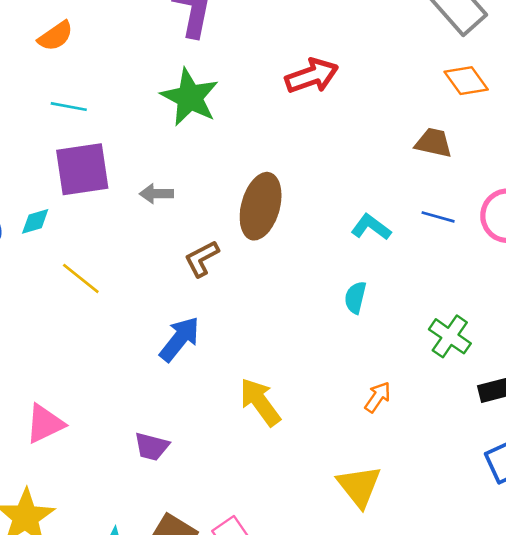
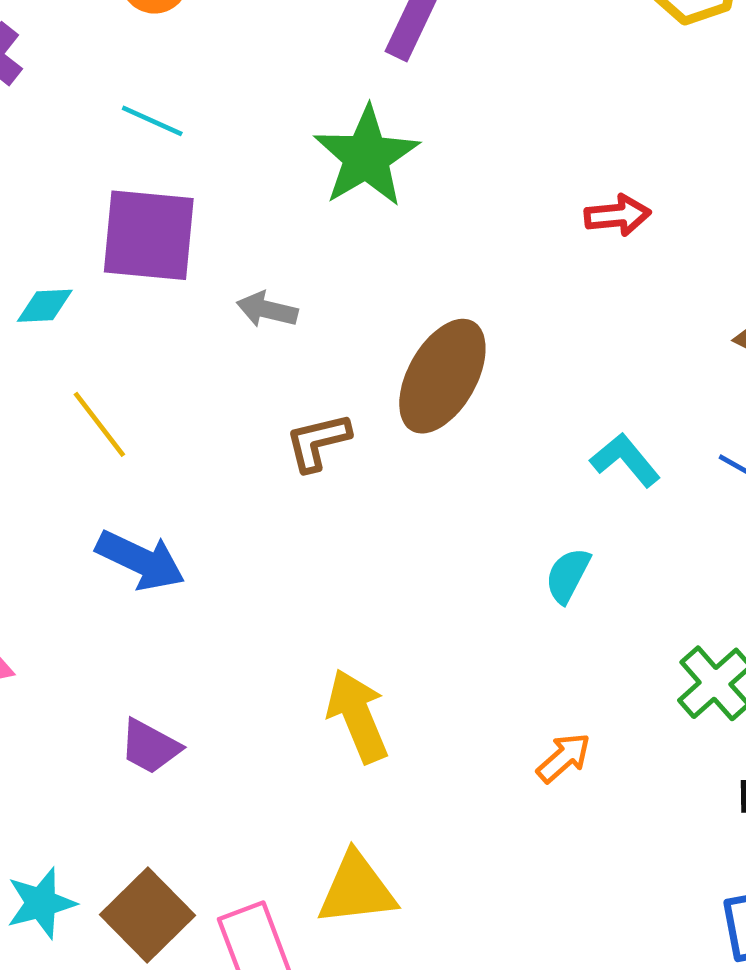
red arrow: (312, 76) -> (618, 215), moved, size x0.7
blue arrow: (179, 339) -> (140, 560), moved, turned 63
yellow triangle: (359, 486) -> (357, 889), moved, turned 48

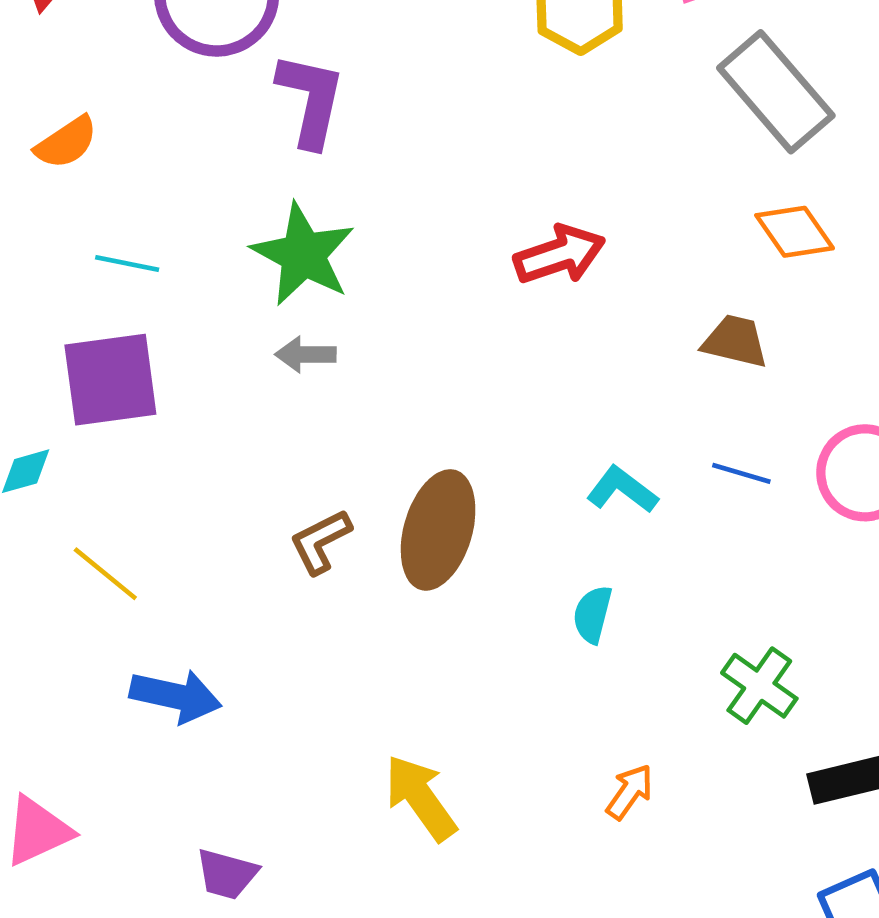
cyan line: (152, 121) -> (127, 264), moved
red arrow: (618, 215) -> (560, 255), size x1.4
gray arrow: (267, 310) -> (306, 354), moved
brown ellipse: (442, 376) -> (438, 530), moved

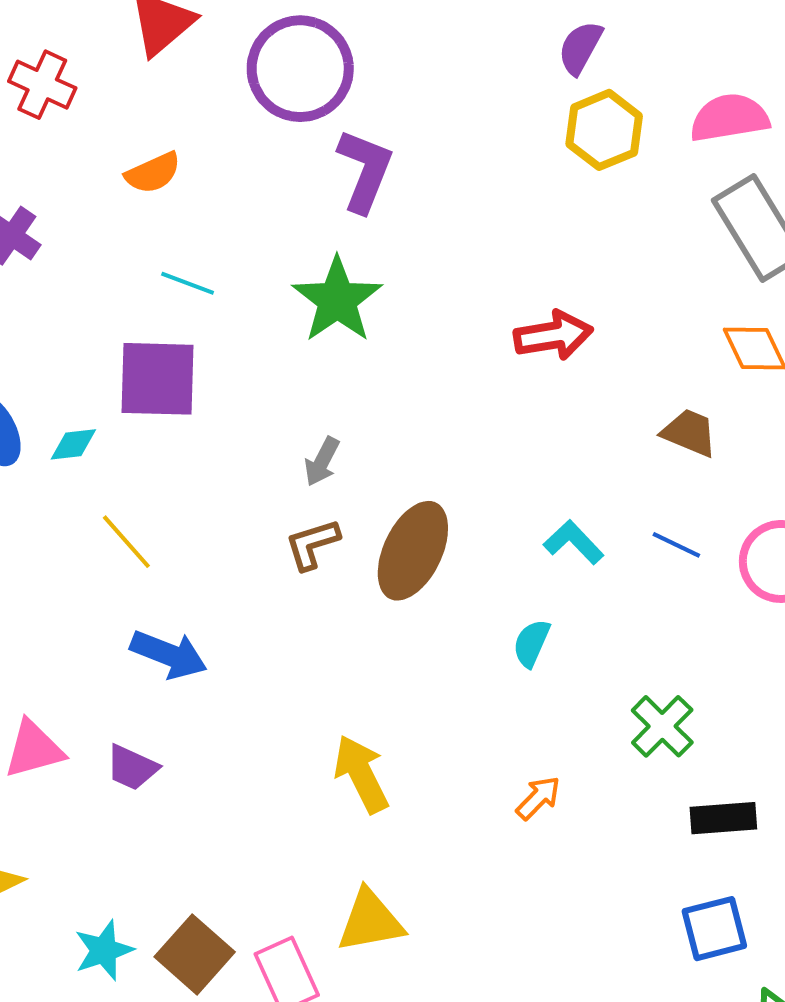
gray arrow: (306, 354) -> (322, 461), moved, turned -72
purple trapezoid: (227, 874) -> (132, 768), moved

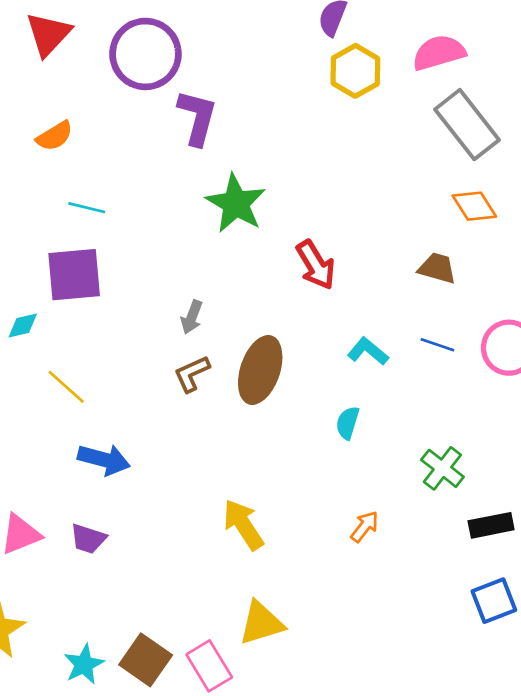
green star: (337, 300) -> (236, 203), moved
red arrow: (553, 335) -> (316, 265), moved, turned 75

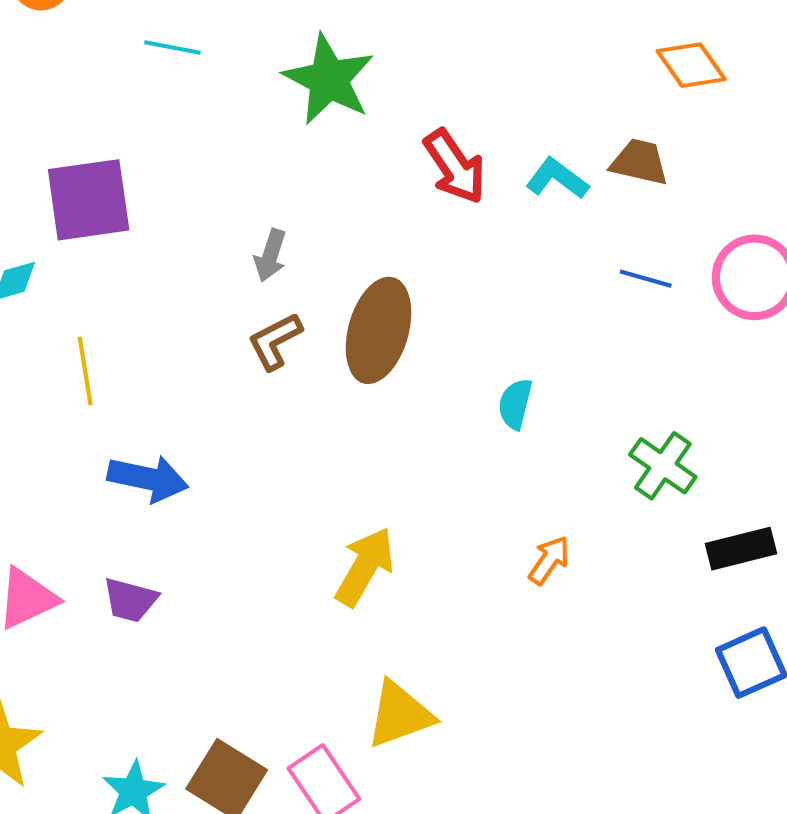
cyan line: (87, 208) -> (172, 47), moved
cyan L-shape: (368, 351) -> (557, 179), moved
yellow line: (66, 387) -> (85, 371), turned 42
yellow arrow: (243, 525) -> (365, 567), turned 66

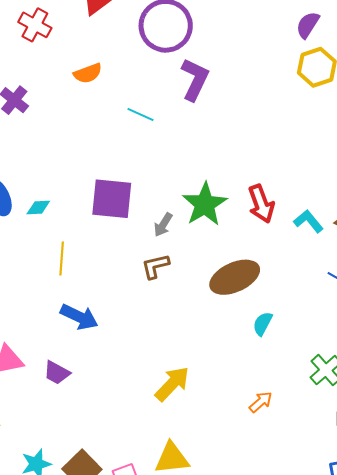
green star: (329, 79) -> (205, 204), moved
purple square: (89, 200) -> (112, 199), moved
brown ellipse: (379, 330) -> (235, 277), moved, turned 36

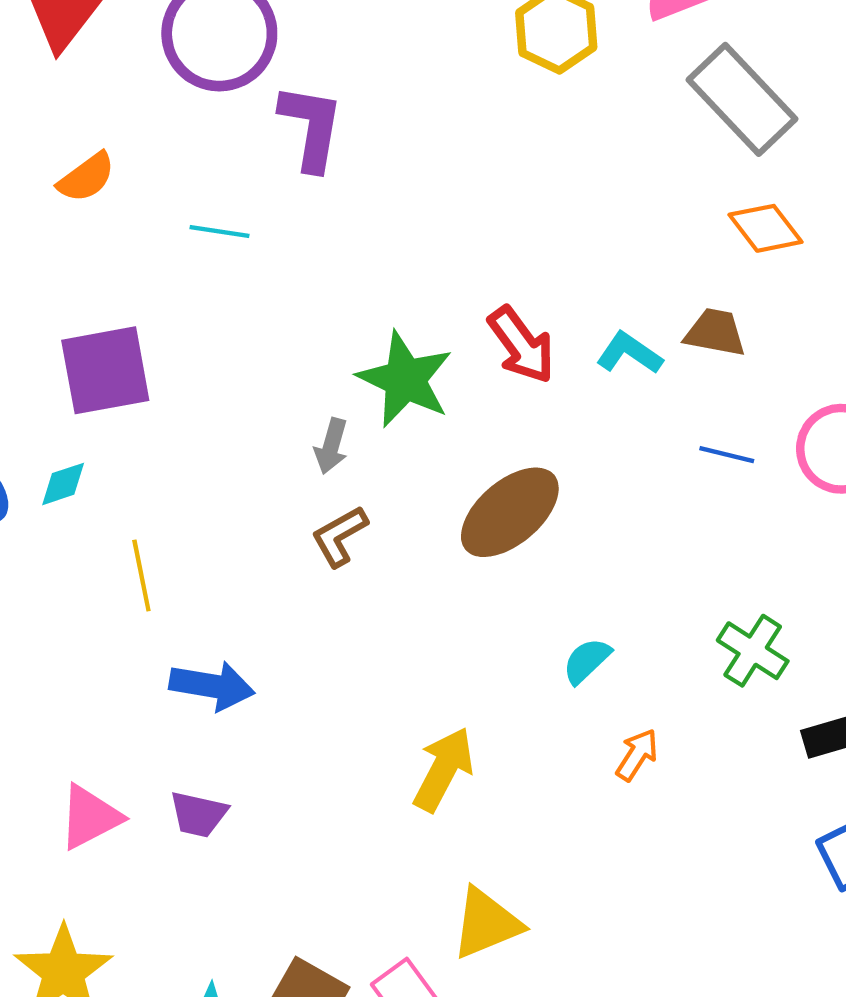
purple square: (112, 199) -> (105, 370), moved
cyan semicircle: (263, 324) -> (587, 661), moved, turned 35

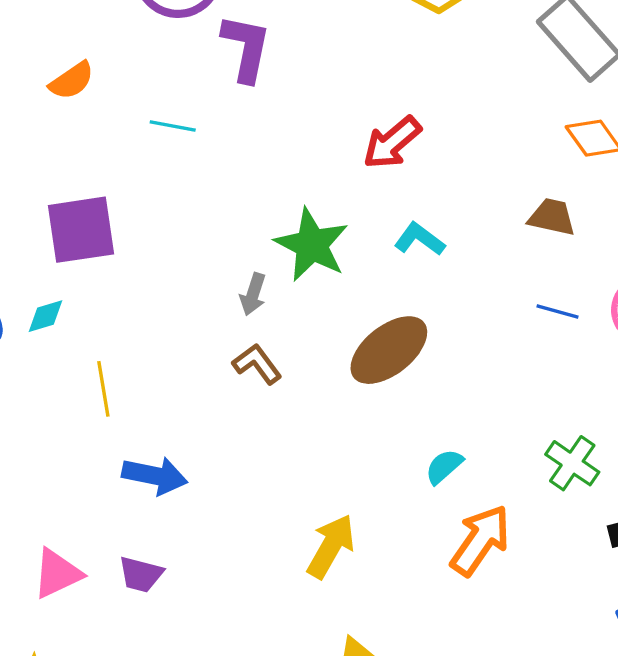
red arrow: (521, 345) -> (392, 143), moved, turned 84
cyan L-shape: (629, 353) -> (420, 239), moved
brown L-shape: (340, 536) -> (257, 364), turned 81
orange arrow: (637, 755) -> (480, 540), size x1.8

